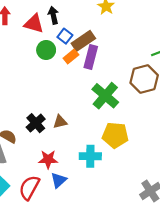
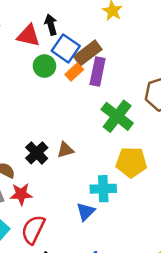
blue square: (65, 36) -> (66, 48), size x1.5
red star: (48, 159) -> (21, 194), moved
blue triangle: (59, 180) -> (86, 212), moved

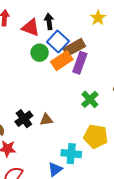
orange rectangle: (74, 72) -> (62, 61), size x1.5
green cross: (117, 116) -> (90, 99), size x0.7

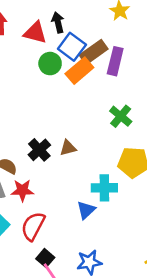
purple rectangle: (80, 63) -> (115, 61), moved

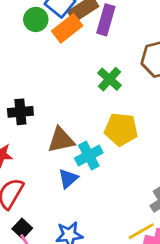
brown triangle: (68, 148) -> (61, 140), moved, size x1.5
black cross: (39, 150) -> (20, 112), turned 35
cyan cross: (104, 188) -> (89, 156), turned -30

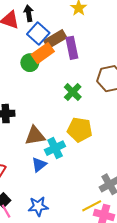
green circle: (36, 19) -> (30, 63), moved
purple rectangle: (106, 20) -> (72, 48), turned -30

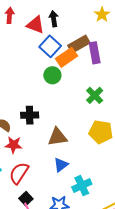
blue square: (38, 34) -> (50, 46), moved
green circle: (30, 63) -> (52, 75), moved
cyan cross: (55, 148) -> (82, 186), moved

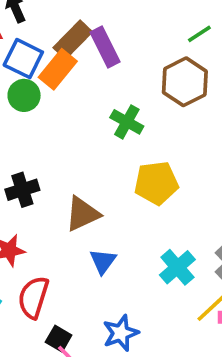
green circle: (52, 75) -> (24, 95), moved
cyan cross: (82, 186) -> (177, 267), moved

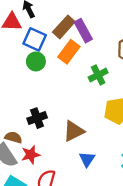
orange rectangle: (58, 69) -> (69, 52), moved
green cross: (127, 122) -> (98, 75), turned 36

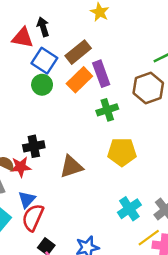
purple rectangle: (83, 31) -> (101, 74), moved
red star: (31, 155) -> (21, 167), moved
blue triangle: (87, 159) -> (27, 199), moved

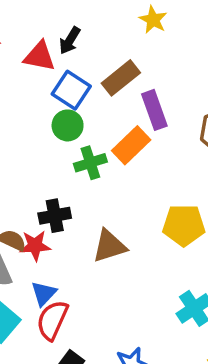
black arrow: (43, 27) -> (70, 41), turned -132
orange rectangle: (79, 80) -> (131, 145), moved
green cross: (107, 110) -> (90, 163), moved

